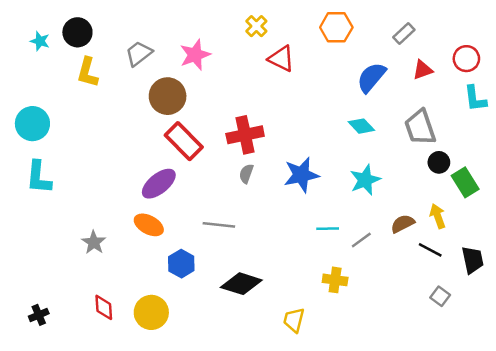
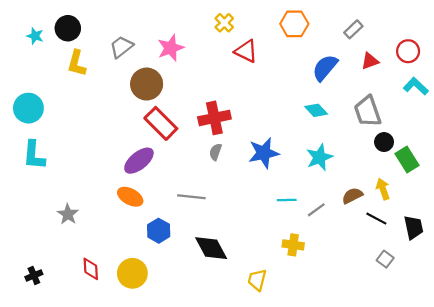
cyan L-shape: (475, 99) -> (416, 86), turned 140
gray star: (94, 242) -> (68, 214), moved
black diamond: (241, 284) -> (211, 248), turned 44

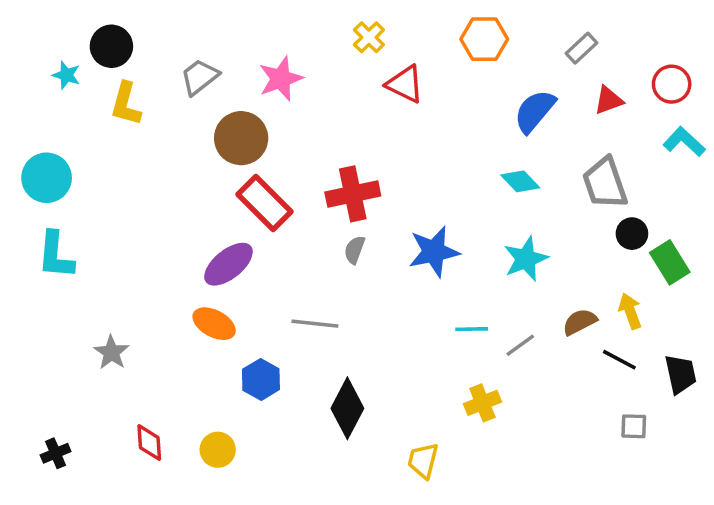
cyan star: (35, 36) -> (66, 75), moved
yellow cross: (293, 245) -> (482, 403), turned -30
black diamond: (211, 248) -> (347, 408), turned 56
gray square: (385, 259) -> (634, 426), turned -35
yellow circle: (132, 273) -> (218, 450), size x0.7

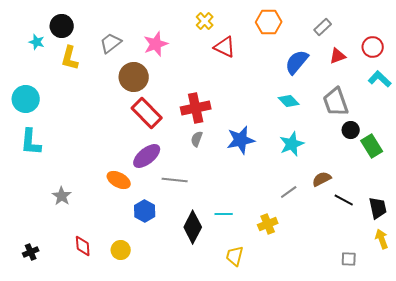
purple ellipse: (228, 264) -> (147, 156), moved
yellow arrow: (630, 311) -> (382, 239), moved
cyan line: (472, 329) -> (224, 214), moved
gray square: (634, 426) -> (349, 259), moved

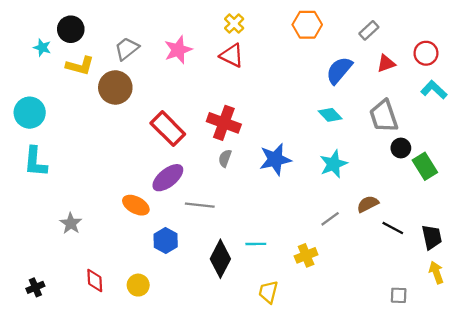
red triangle: (225, 47) -> (232, 55), moved
yellow L-shape: (70, 58) -> (80, 66), turned -90
brown circle: (134, 77) -> (115, 87), moved
red cross: (196, 108) -> (224, 123), turned 32

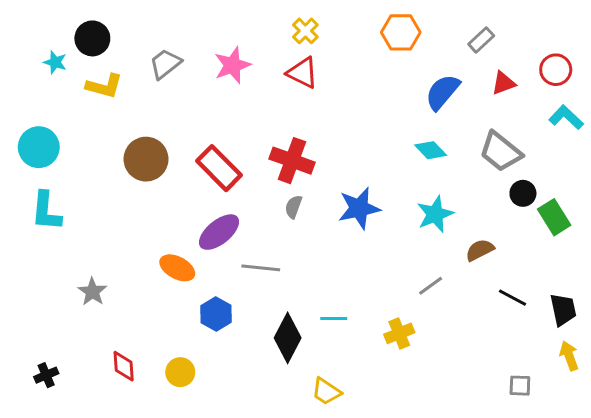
brown circle: (115, 87) -> (146, 159), moved
gray trapezoid: (384, 116) -> (501, 152), turned -32
brown semicircle: (368, 204) -> (480, 250), moved
yellow trapezoid: (268, 292) -> (326, 392), moved, turned -70

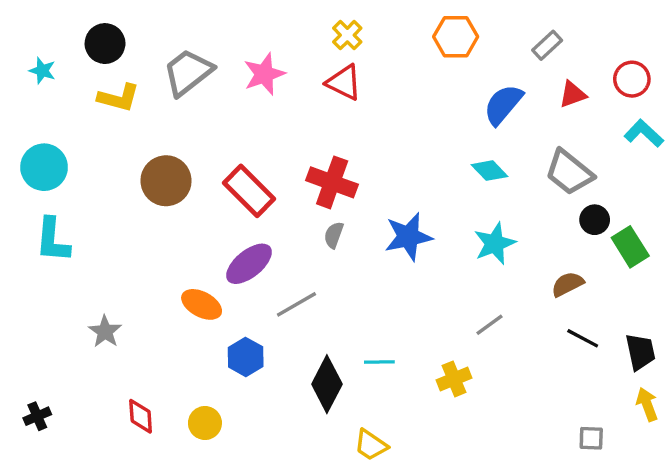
cyan star: (55, 62) -> (42, 71), moved
gray trapezoid: (165, 64) -> (188, 72), size x1.4
brown semicircle: (480, 250) -> (567, 284), moved
gray line: (261, 268) -> (296, 304), turned -36
black cross: (46, 375) -> (37, 416), moved

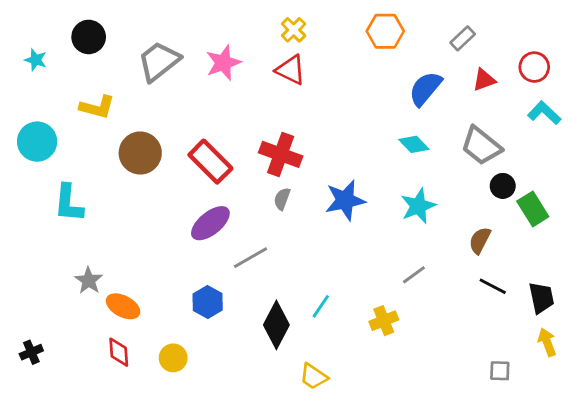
yellow L-shape: (119, 98) -> (97, 107), moved
cyan L-shape: (52, 240) -> (69, 203), moved
brown semicircle: (567, 284) -> (480, 240), turned -36
orange ellipse: (202, 304) -> (123, 306), moved
cyan line: (379, 362) -> (321, 306), turned -55

